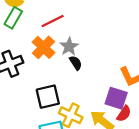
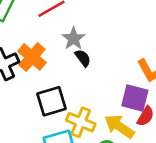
orange cross: (44, 47) -> (32, 57), moved

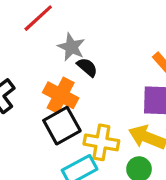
orange cross: (32, 57) -> (61, 95), moved

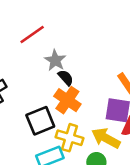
orange cross: (61, 95) -> (67, 100), moved

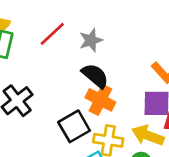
gray star: (55, 60) -> (91, 40), moved, turned 30
black semicircle: (66, 78) -> (95, 76), size x1.5

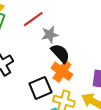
gray star: (91, 40) -> (50, 35), moved

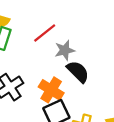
orange cross: (62, 71) -> (51, 90), moved

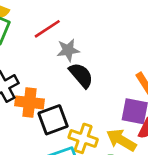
orange cross: (51, 90) -> (29, 102), moved, turned -30

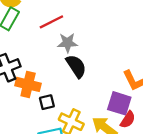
black square: (53, 120) -> (47, 102), size x0.6

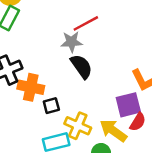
red line: (51, 22) -> (86, 23), moved
purple square: (119, 103) -> (128, 105), turned -30

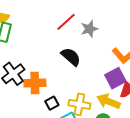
gray star: (72, 42) -> (89, 29), moved
black square: (51, 106) -> (52, 103), moved

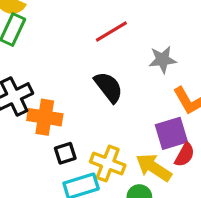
gray star: (89, 29) -> (162, 60), moved

